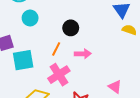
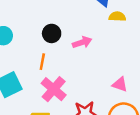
pink arrow: (83, 54) -> (82, 42), moved

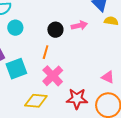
pink arrow: (82, 42) -> (79, 25), moved

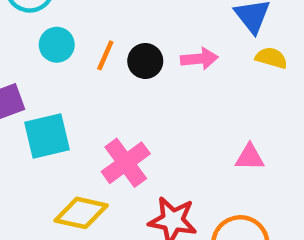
orange line: (46, 52) -> (105, 55), moved
pink triangle: (108, 77) -> (250, 157), moved, turned -32

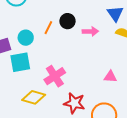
cyan circle: (57, 45) -> (26, 38), moved
black circle: (145, 61) -> (67, 21), moved

